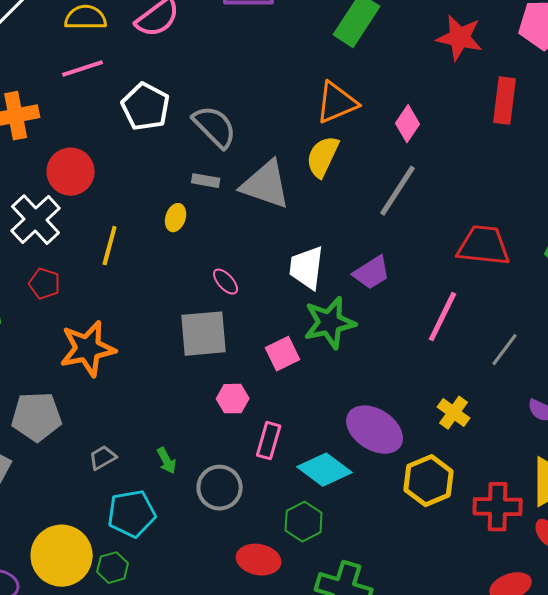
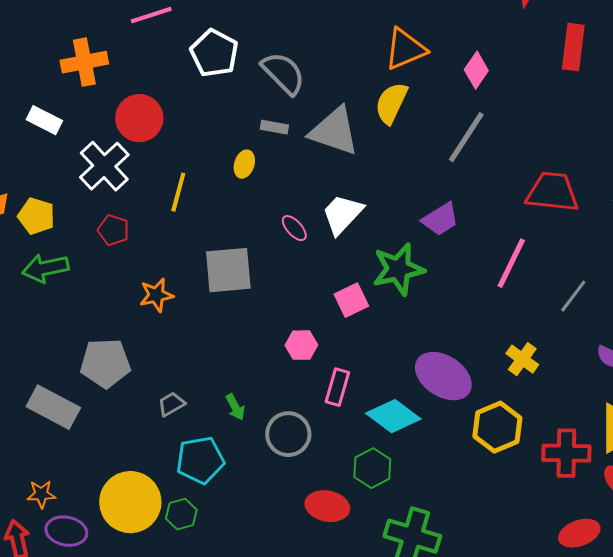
white trapezoid: (307, 268) -> (342, 214), moved, turned 36
gray square: (204, 334) -> (228, 270), moved
orange star: (88, 349) -> (156, 295), size x0.6

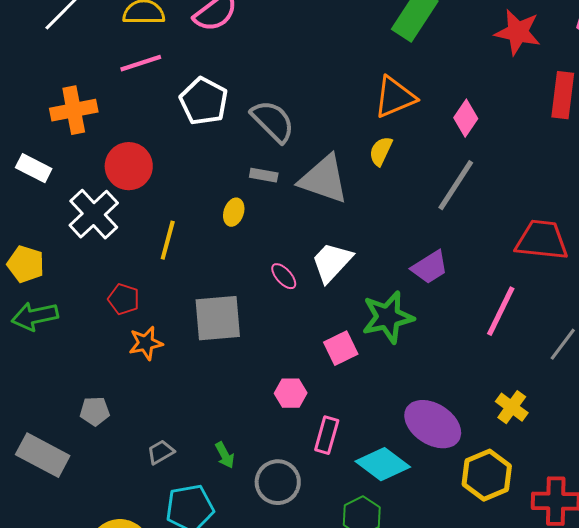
yellow semicircle: (391, 103) -> (381, 151), size x0.7
red pentagon: (113, 230) -> (124, 299), moved
gray pentagon: (105, 363) -> (95, 411), size x0.6

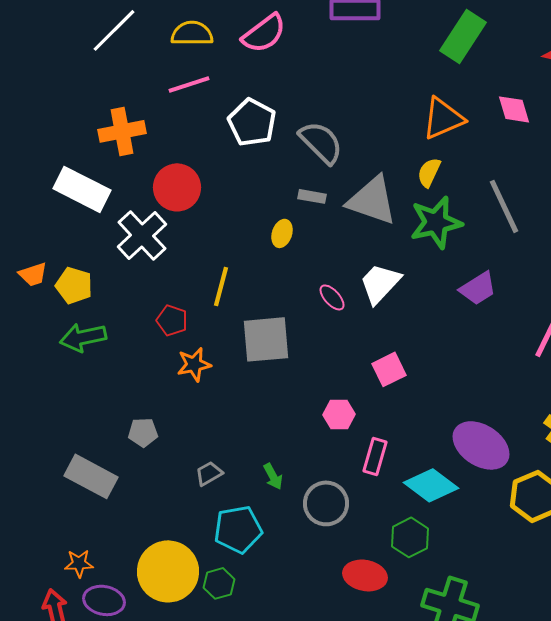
pink diamond: (466, 118) -> (514, 109), moved, turned -51
white rectangle: (34, 168) -> (82, 189), size x1.6
gray line: (456, 185) -> (504, 206), turned -58
yellow line: (168, 240) -> (221, 286), moved
green star: (388, 317) -> (436, 222), moved

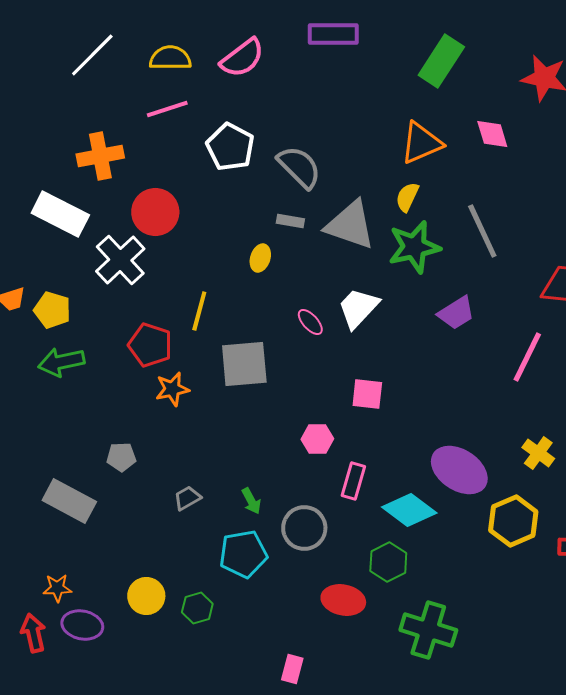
red pentagon: (172, 320) -> (150, 345), size x1.4
pink square: (389, 369) -> (367, 394), turned 32
cyan pentagon: (238, 529) -> (243, 554), moved
yellow circle: (168, 571) -> (146, 596), size x0.6

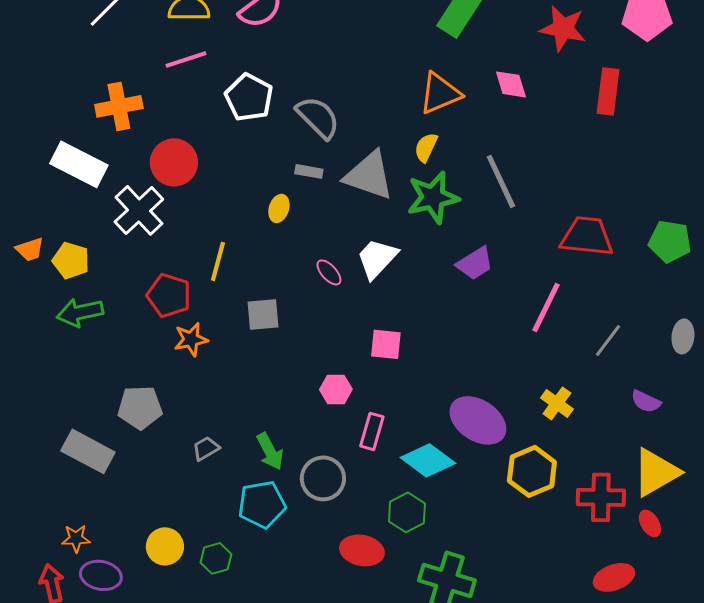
gray square: (244, 364) -> (263, 314), size x0.7
gray pentagon: (121, 457) -> (140, 407), size x1.5
green arrow: (251, 501) -> (270, 451), size x1.4

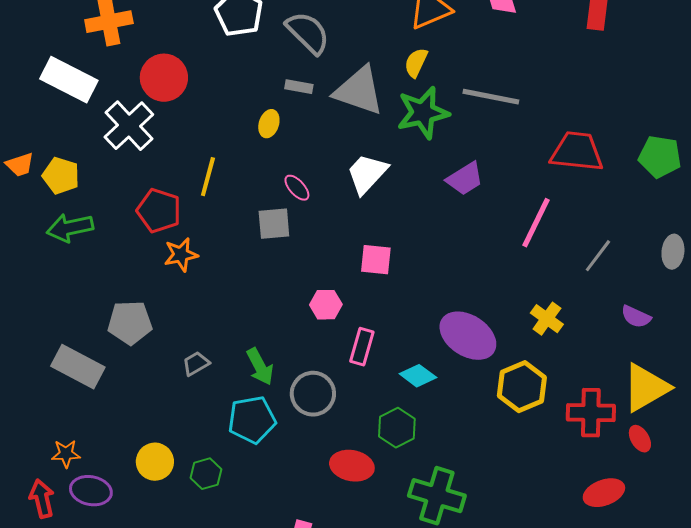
gray line: (501, 181) -> (491, 97), turned -54
pink ellipse: (329, 272) -> (297, 188), moved
gray square: (263, 314) -> (274, 224), moved
cyan diamond: (428, 460) -> (418, 376), size x0.7

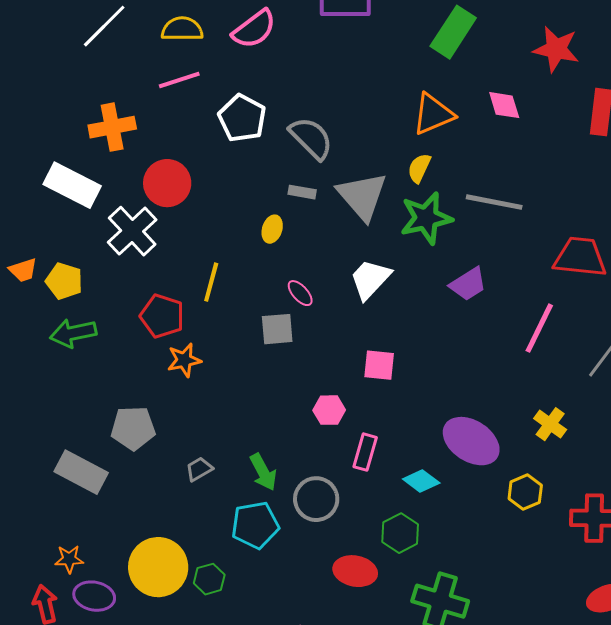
gray triangle: (359, 91) -> (362, 196), turned 30
yellow hexagon: (522, 387) -> (525, 492), size x0.7
yellow circle: (155, 462) -> (158, 567), size x1.6

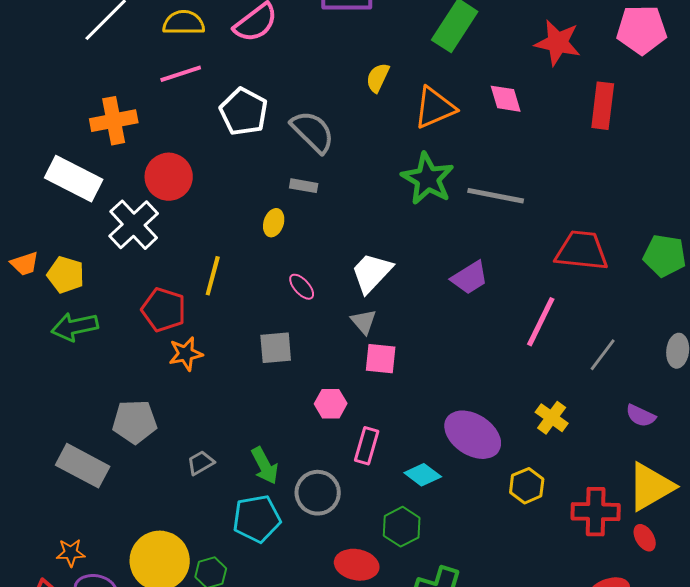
yellow semicircle: (419, 168) -> (378, 78), moved
gray triangle: (362, 196) -> (364, 322), moved, size x0.5
green star: (426, 218) -> (428, 179), moved, turned -30
gray square: (277, 329) -> (276, 348), moved

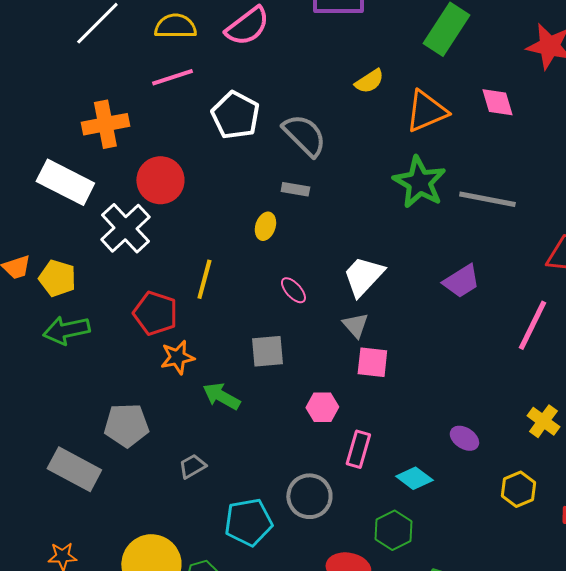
yellow semicircle: (378, 78) -> (369, 81), turned -148
purple ellipse: (473, 435) -> (464, 438), size x0.5
green arrow: (265, 466) -> (221, 396), moved, turned 147

